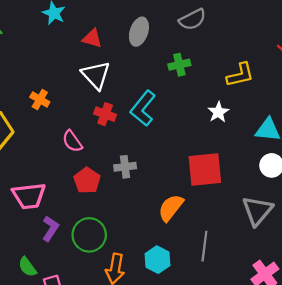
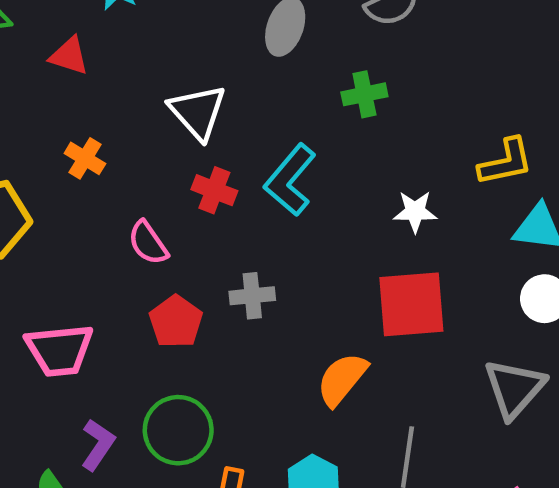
red triangle: (92, 38) -> (69, 56), moved
yellow L-shape: (240, 75) -> (506, 162), moved
white star: (218, 112) -> (415, 212), moved, turned 30
purple L-shape: (50, 229) -> (98, 445), moved

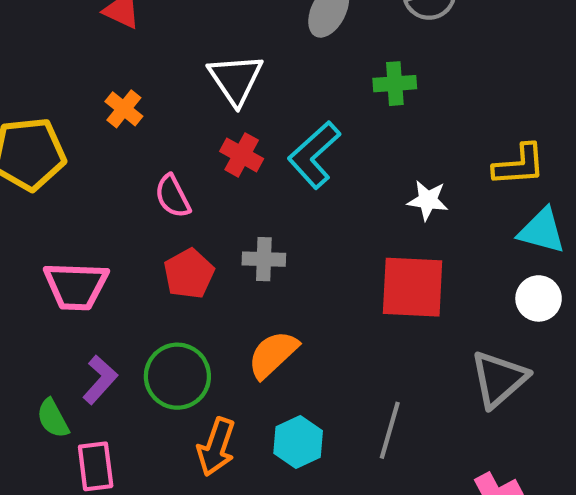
orange semicircle: (342, 379) -> (273, 354), moved

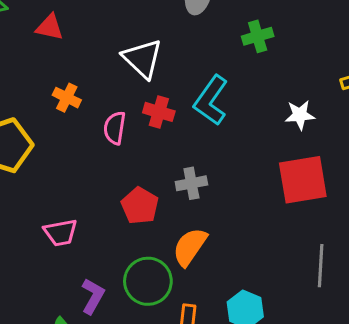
pink semicircle: (173, 196) -> (115, 128), moved, turned 48
pink trapezoid: (76, 286) -> (61, 233), size x0.7
orange semicircle: (273, 354) -> (190, 247), moved
gray line: (390, 430) -> (321, 266), moved

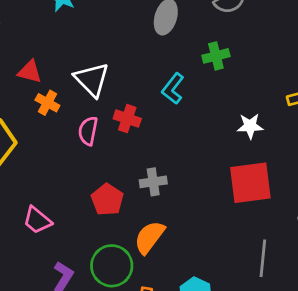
red triangle: (50, 27) -> (30, 72), moved
white triangle: (142, 59) -> (92, 80), moved
cyan L-shape: (211, 100) -> (173, 89), moved, size x0.7
pink trapezoid: (61, 233) -> (37, 220), turned 48

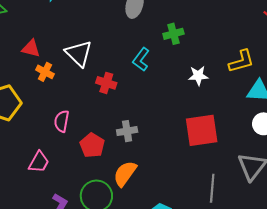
white star: (250, 126) -> (198, 76), moved
pink semicircle: (88, 131) -> (62, 121), moved
pink trapezoid: (37, 220) -> (39, 162), turned -100

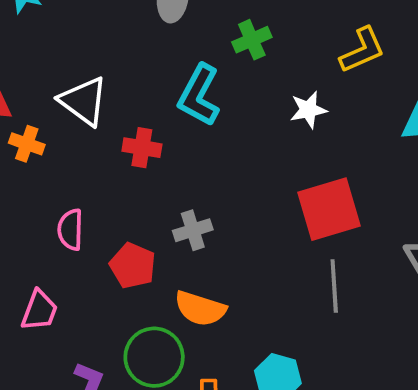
cyan L-shape: (141, 59) -> (199, 95), size x1.4
yellow L-shape: (241, 61) -> (362, 50), moved
orange semicircle: (125, 174) -> (200, 309), turned -100
gray line: (212, 188) -> (334, 286), moved

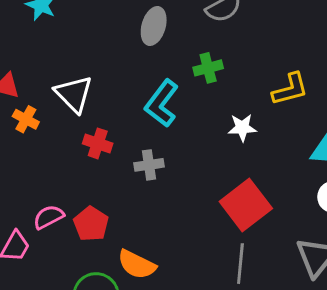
red cross: (142, 148) -> (98, 143), moved
red square: (329, 209) -> (246, 205), turned -30
pink semicircle: (70, 230) -> (49, 217), moved, turned 52
gray cross: (193, 230) -> (149, 165), moved

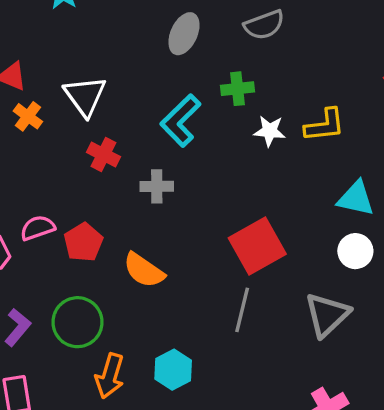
white star: (242, 128) -> (270, 131), moved
orange semicircle: (137, 264) -> (144, 270), moved

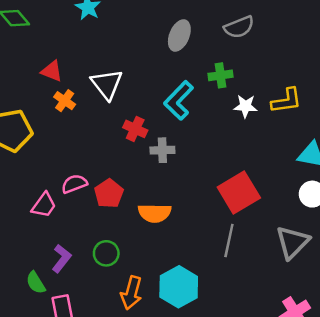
red cross: (103, 154) -> (135, 129), moved
orange semicircle: (144, 270) -> (155, 213), turned -32
green circle: (78, 322) -> (106, 253), size x0.7
cyan hexagon: (173, 370) -> (179, 287), size x1.4

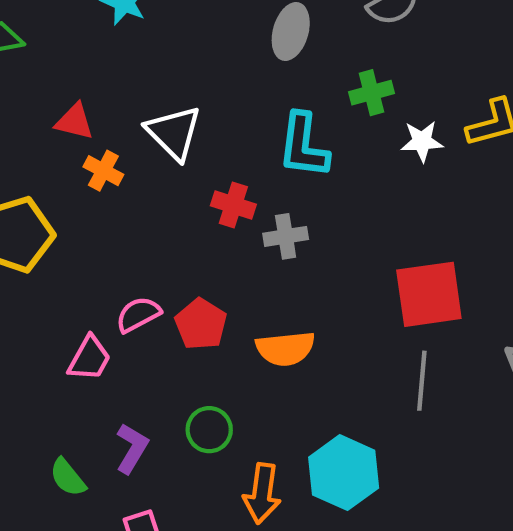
cyan L-shape: (179, 100) -> (303, 146), turned -30
red square: (239, 193) -> (429, 294), turned 30
green semicircle: (36, 283) -> (68, 477), moved

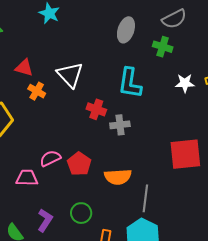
green cross: (372, 93) -> (163, 47), moved, turned 30
pink trapezoid: (89, 358) -> (27, 178), turned -120
gray line: (422, 381) -> (145, 198), moved

